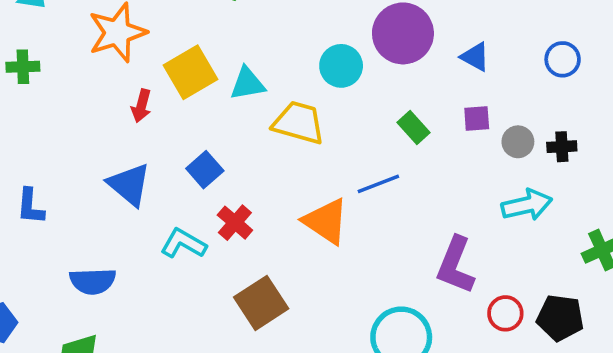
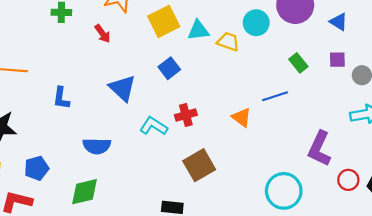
red arrow: (141, 106) -> (103, 34), moved, turned -54
yellow trapezoid: (299, 123) -> (228, 42), moved, size x0.7
blue square: (205, 170) -> (169, 68), moved
orange triangle: (326, 221) -> (242, 117), size x0.7
red cross: (235, 223) -> (186, 115), turned 30

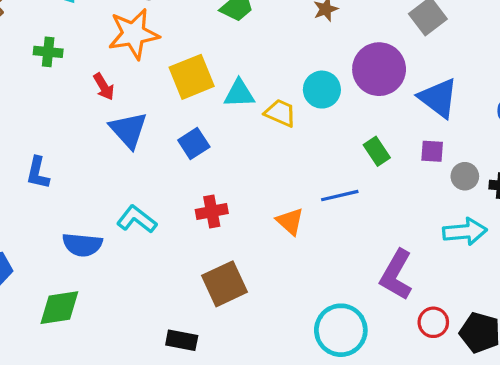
blue triangle: (339, 22) -> (438, 98), size x1.6
blue triangle: (122, 88) -> (128, 130), moved
cyan L-shape: (154, 126) -> (137, 219), moved

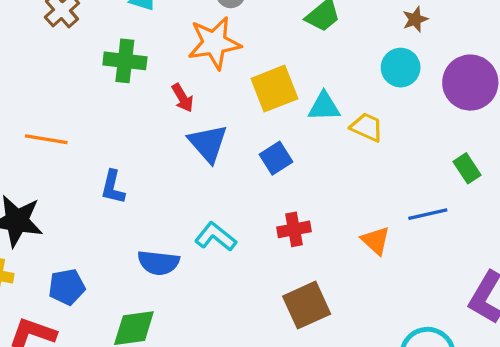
green cross: (48, 52) -> (125, 61), size x1.4
cyan circle: (322, 90) -> (401, 68), moved

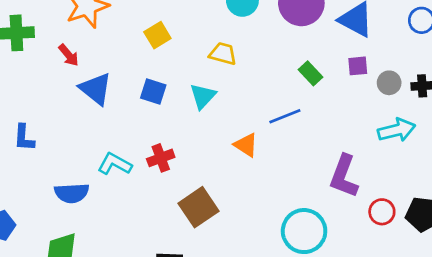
yellow square: (274, 89) -> (157, 35), moved, size x0.7
cyan triangle: (324, 107) -> (203, 96), moved, turned -36
blue square: (276, 158) -> (153, 91), turned -30
red cross: (294, 229) -> (161, 158), moved

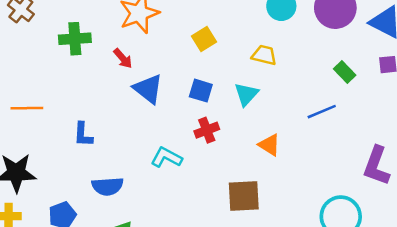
orange triangle: (246, 145) -> (269, 145), moved
red cross: (161, 158) -> (207, 130), moved
blue semicircle: (72, 193) -> (108, 186), moved
brown square: (198, 207) -> (244, 196), turned 32

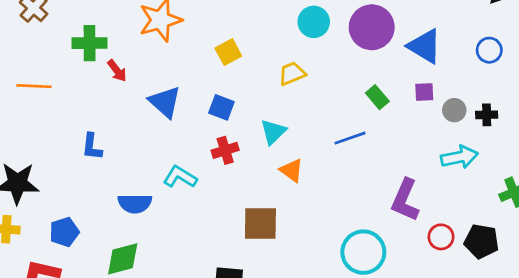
yellow trapezoid: (264, 55) -> (292, 73), turned -40
red arrow: (123, 58) -> (117, 71), moved
cyan triangle: (246, 94) -> (273, 132), moved
orange line: (27, 108) -> (34, 86), moved
blue semicircle: (108, 186) -> (135, 203), moved

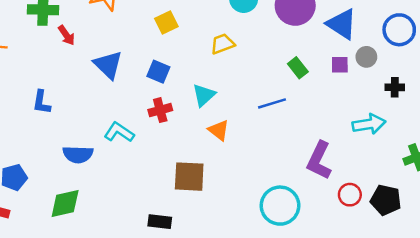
blue circle: (489, 50) -> (399, 30), size x1.4
gray circle: (454, 110) -> (366, 57), moved

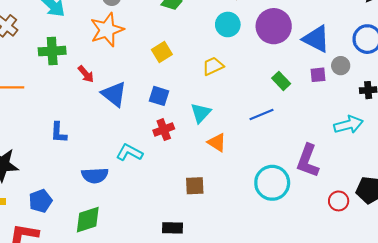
red arrow: (67, 35) -> (86, 74), moved
brown square: (189, 177) -> (195, 186), size x0.7
red circle: (350, 195) -> (339, 201), moved
cyan circle: (280, 206) -> (272, 183), moved

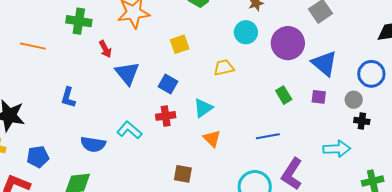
gray circle: (341, 66) -> (354, 100), moved
blue line: (261, 114) -> (268, 136), moved

